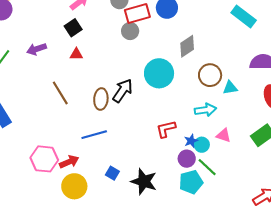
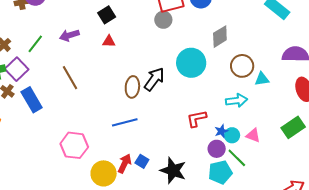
brown line: (60, 93) -> (70, 78), moved
pink triangle: (224, 135) -> (253, 135), moved
red arrow: (69, 162) -> (125, 164), moved, turned -42

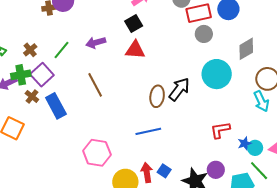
gray circle: (163, 20) -> (204, 34), moved
red triangle: (109, 41) -> (135, 50), size x1.5
cyan arrow: (237, 101) -> (261, 101), moved, turned 70
purple circle: (217, 149) -> (216, 170), moved
red arrow: (125, 164) -> (147, 173), turned -36

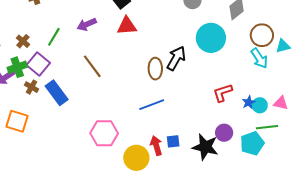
blue square: (164, 171) -> (173, 141), turned -32
green line: (259, 171) -> (267, 127), turned -45

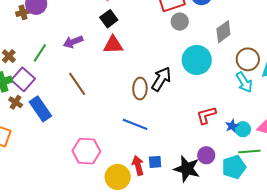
blue line: (152, 105) -> (135, 124), turned 40

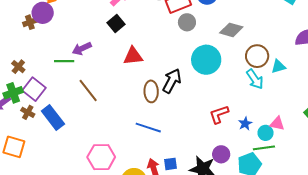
gray diamond: (223, 32) -> (231, 30), turned 55
red triangle: (113, 45) -> (133, 56), moved
green line: (40, 53) -> (64, 61), moved, turned 60
cyan circle: (243, 129) -> (266, 133), moved

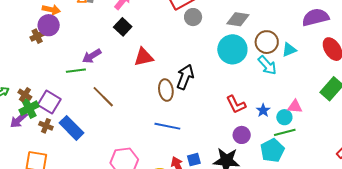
cyan circle: (206, 60) -> (232, 49), moved
brown cross: (18, 67) -> (25, 95), moved
red L-shape: (219, 114) -> (236, 104), turned -90
purple circle: (221, 154) -> (242, 135), moved

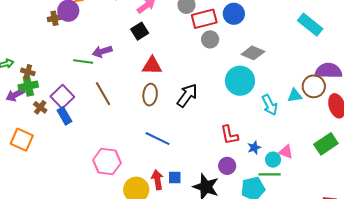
brown circle: (267, 42) -> (314, 86), moved
brown ellipse: (166, 90) -> (150, 95), moved
brown cross: (25, 95) -> (28, 72), turned -32
purple square: (49, 102) -> (62, 97), moved
blue rectangle: (72, 128) -> (64, 116), size x0.7

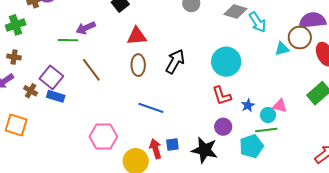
cyan circle: (240, 81) -> (226, 62), moved
green cross: (28, 86) -> (16, 25), moved
cyan arrow: (270, 105) -> (258, 22), moved
blue rectangle: (64, 116) -> (56, 96), turned -36

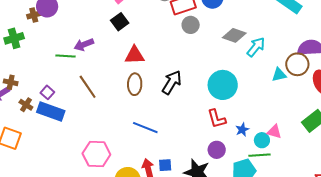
cyan arrow: (258, 22) -> (256, 47), turned -110
brown cross: (14, 57) -> (11, 82), moved
purple square: (51, 77) -> (47, 92), size x0.6
blue rectangle: (56, 96) -> (51, 112), size x1.5

